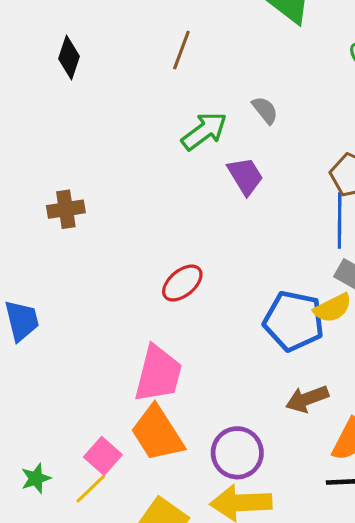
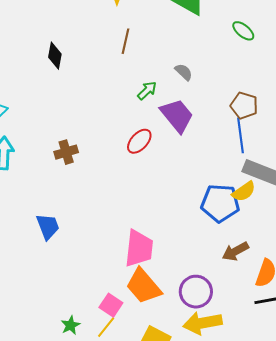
green arrow: (204, 131) -> (147, 91), size x0.7
purple trapezoid: (245, 176) -> (177, 115), size x1.4
red ellipse: (182, 283) -> (139, 141), moved

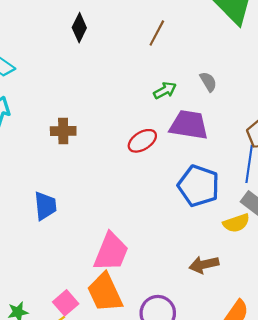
purple trapezoid: (177, 115) -> (189, 125), turned -57
blue pentagon: (220, 203) -> (199, 186), moved
blue trapezoid: (48, 227) -> (45, 206), moved
brown arrow: (235, 251) -> (204, 265), moved

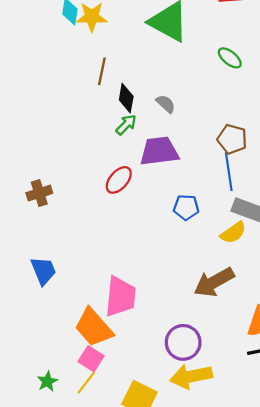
black diamond: (79, 28) -> (126, 98), moved
blue pentagon: (199, 186) -> (186, 207), size x0.6
brown arrow: (204, 265) -> (214, 282), size x1.4
orange trapezoid: (105, 292) -> (94, 327), moved

